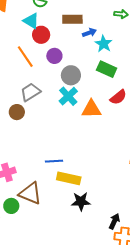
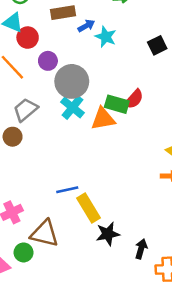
green rectangle: (107, 69) -> (117, 104), moved
gray circle: (71, 75) -> (72, 81), size x1.4
yellow rectangle: (69, 178) -> (88, 208), turned 55
black arrow: (114, 221) -> (141, 249), moved

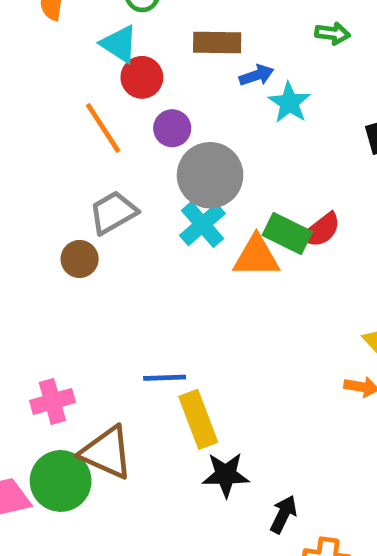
green circle: (24, 252) -> (61, 481), size x1.6

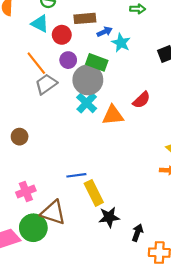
red circle: (142, 77) -> (62, 35), moved
gray trapezoid: (113, 213) -> (46, 84), moved
green rectangle: (287, 233) -> (97, 62), moved
brown circle: (80, 259) -> (20, 137), moved

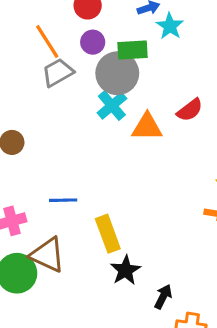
green rectangle: (97, 62) -> (133, 50), turned -30
blue line: (76, 175) -> (63, 200), moved
black star: (109, 217) -> (126, 270), turned -30

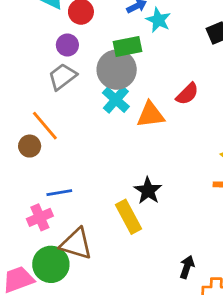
orange line: (47, 42) -> (45, 126), moved
purple circle: (93, 42) -> (67, 45), moved
blue line: (63, 200) -> (59, 193), moved
black star: (126, 270) -> (148, 191), moved

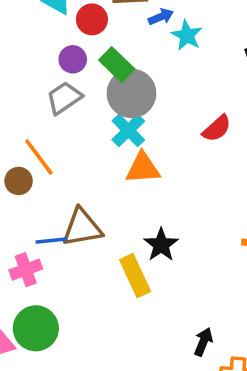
green rectangle: (128, 46) -> (117, 65), moved, turned 52
orange triangle: (151, 115) -> (143, 168), moved
brown triangle: (76, 244) -> (82, 228), moved, turned -30

